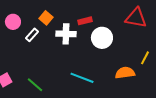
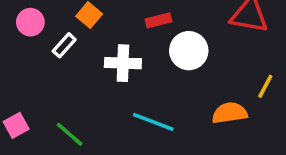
white cross: (66, 34) -> (123, 63), moved

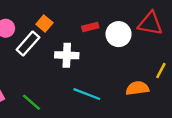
white rectangle: (64, 45) -> (28, 44), size x1.5
white circle: (189, 51) -> (119, 34), moved

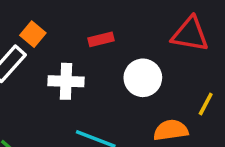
white circle: (119, 34) -> (143, 78), moved

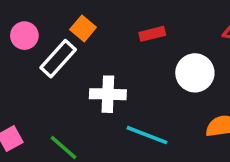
white cross: (66, 81) -> (108, 94), moved

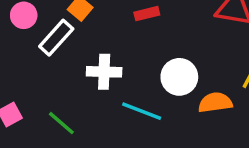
white circle: (195, 73) -> (179, 77), moved

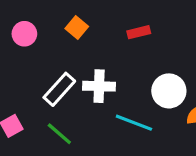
white rectangle: (56, 38) -> (59, 89), moved

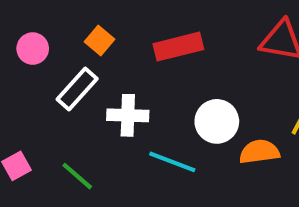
red rectangle: (139, 32) -> (178, 47), size x1.6
white rectangle: (59, 89) -> (77, 89), moved

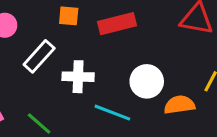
orange square: (99, 40) -> (69, 16), moved, turned -35

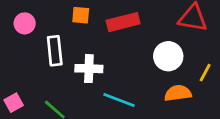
white rectangle: (39, 56) -> (55, 51), turned -48
white circle: (147, 81) -> (168, 56), moved

